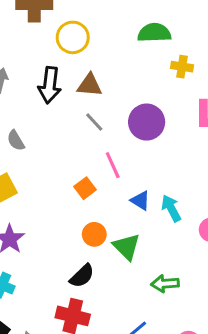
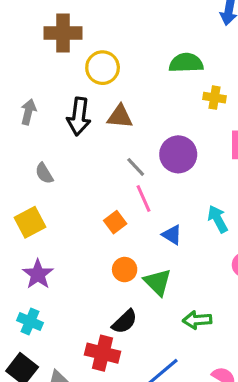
gray line: (94, 122) -> (136, 167), moved
cyan arrow: (171, 208) -> (218, 219), moved
black semicircle: (82, 276) -> (125, 322), moved

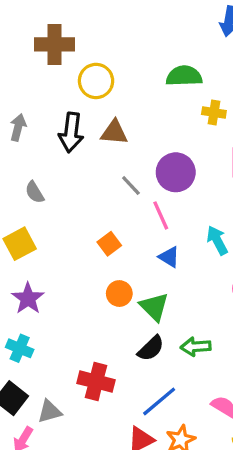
pink line: (144, 199) -> (161, 215), moved
black semicircle: (125, 322) -> (151, 348), moved

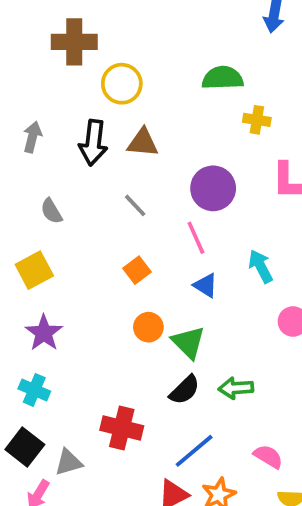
gray line: (131, 186) -> (135, 205), moved

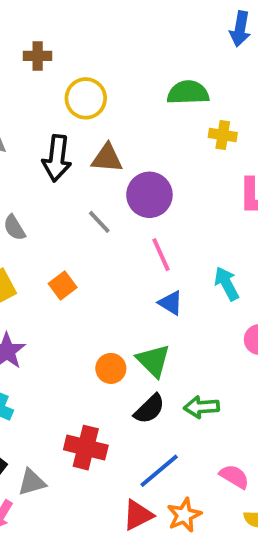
brown cross: (74, 42) -> (38, 56), size x0.6
purple circle: (213, 188) -> (149, 195), moved
orange square: (137, 270) -> (63, 285), moved
orange circle: (148, 327) -> (111, 368), moved

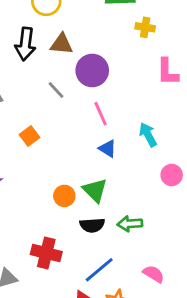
black semicircle: (149, 409) -> (92, 225), turned 40

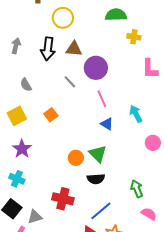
green arrow: (130, 224) -> (137, 189), moved, turned 72
pink semicircle: (154, 274) -> (149, 214), moved

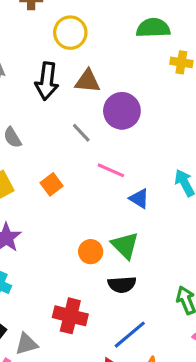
pink line: (102, 99) -> (111, 170), moved, turned -42

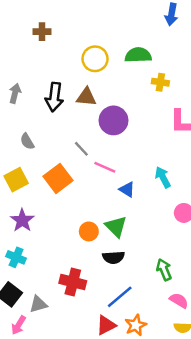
yellow circle: (70, 33) -> (95, 59), moved
gray line: (81, 133) -> (81, 149), moved
orange square: (52, 184) -> (58, 178), size x1.6

